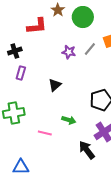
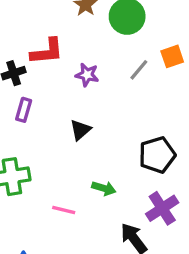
red L-shape: (37, 26) -> (47, 51), moved
purple star: (69, 52) -> (87, 75), moved

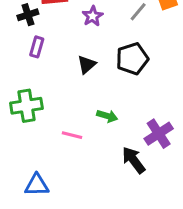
purple star: (87, 75) -> (93, 16), turned 30
black pentagon: (157, 155) -> (132, 59), moved

